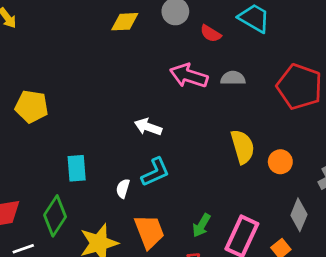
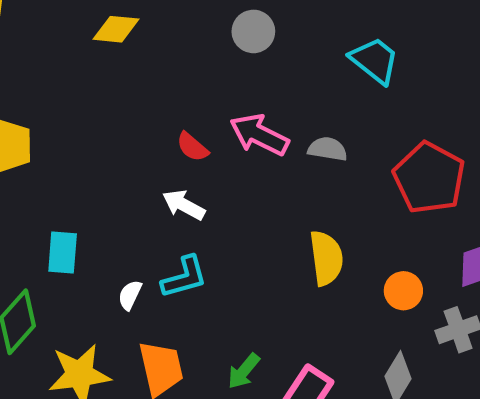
yellow diamond: (125, 22) -> (116, 29), moved
red semicircle: (211, 34) -> (192, 147), moved
orange circle: (280, 162) -> (403, 291), moved

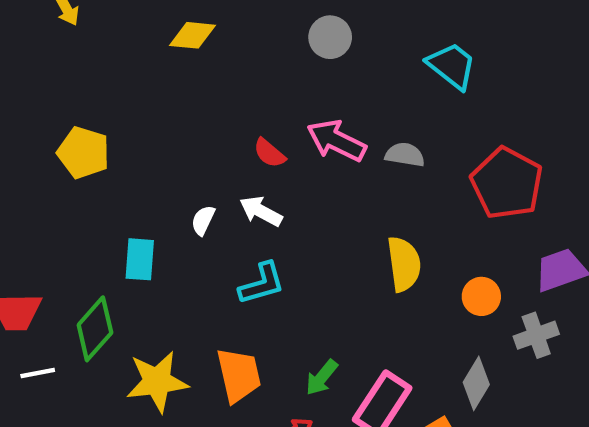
white semicircle: (130, 295) -> (203, 220), moved

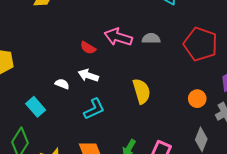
white semicircle: (203, 220) -> (62, 84), turned 96
cyan rectangle: (140, 259) -> (36, 107), turned -36
yellow semicircle: (404, 264) -> (141, 91), moved

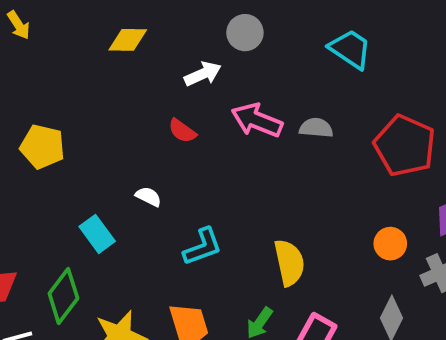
red semicircle: (88, 48) -> (182, 131), moved
white arrow: (88, 75) -> (203, 74), moved, turned 132
yellow semicircle: (141, 91) -> (289, 263), moved

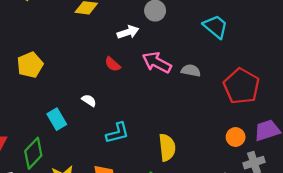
yellow pentagon: (42, 147) -> (30, 65), turned 30
orange circle: (390, 244) -> (236, 137), moved

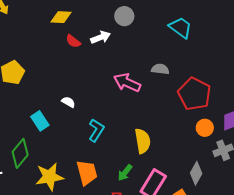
pink arrow: (157, 62) -> (127, 83), moved
red semicircle: (113, 64) -> (73, 41), moved
red pentagon: (241, 86) -> (194, 94), moved
cyan L-shape: (117, 133) -> (96, 130), turned -40

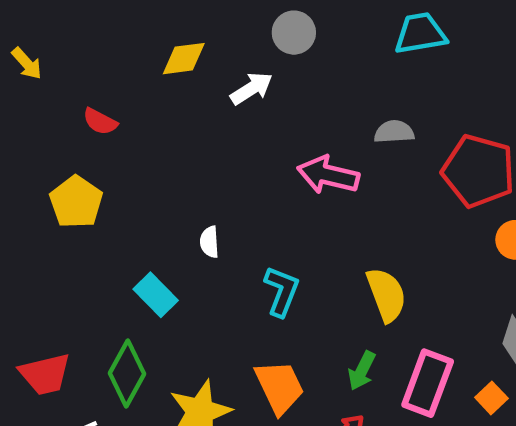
yellow diamond: (61, 17) -> (184, 59), moved
cyan trapezoid: (181, 28) -> (420, 33), turned -35
red semicircle: (73, 41) -> (100, 122), moved
white semicircle: (68, 102) -> (209, 242), turned -112

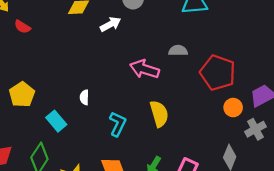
red semicircle: (100, 122) -> (22, 27), moved
yellow pentagon: (76, 202) -> (22, 95), moved
yellow semicircle: (386, 295) -> (159, 114), moved

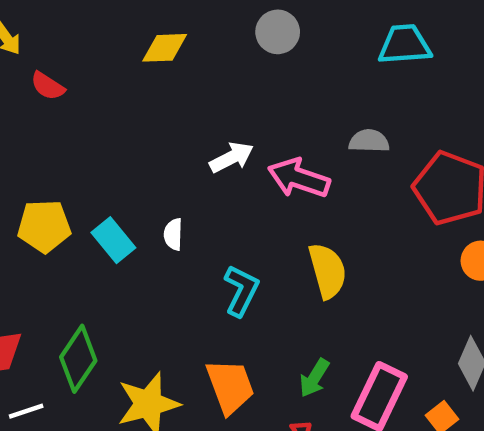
white arrow: (110, 24) -> (232, 157), moved
yellow pentagon: (22, 95) -> (44, 226), turned 30
cyan rectangle: (56, 121) -> (113, 240), moved

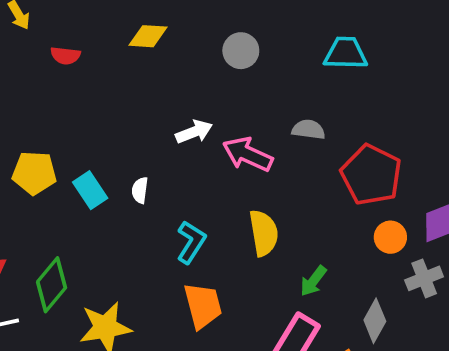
gray circle: (278, 32) -> (241, 51), moved
red semicircle: (48, 86) -> (65, 56), moved, turned -32
green arrow: (314, 378) -> (313, 281), moved
orange trapezoid: (230, 386) -> (203, 306), moved

